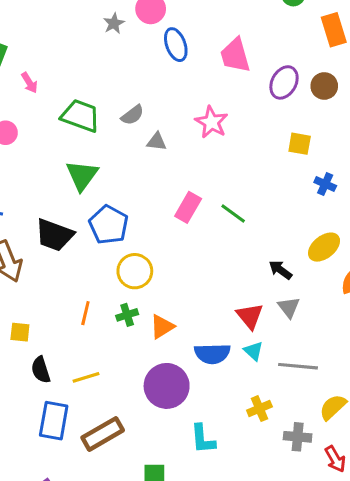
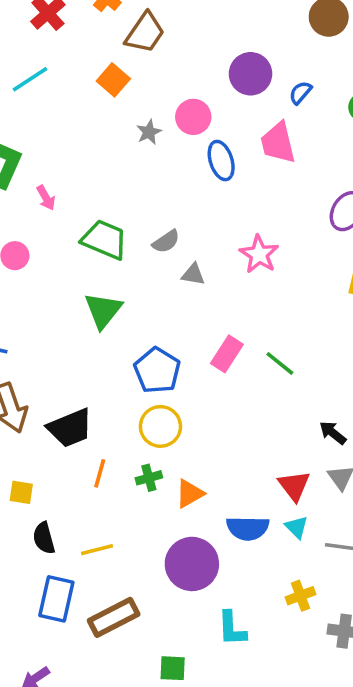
pink trapezoid: (235, 55) -> (278, 143), moved
blue pentagon: (109, 225) -> (157, 371), moved
black trapezoid: (54, 235) -> (70, 428), moved, turned -45

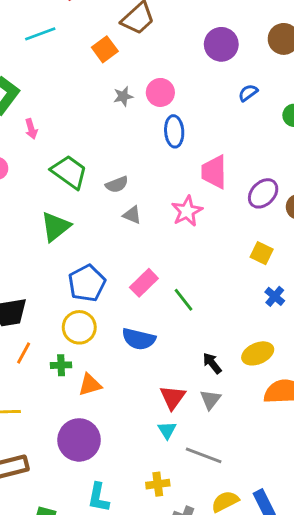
purple circle: (251, 74) -> (221, 44), moved
pink trapezoid: (278, 143) -> (214, 172), moved
blue semicircle: (248, 528) -> (139, 339), moved

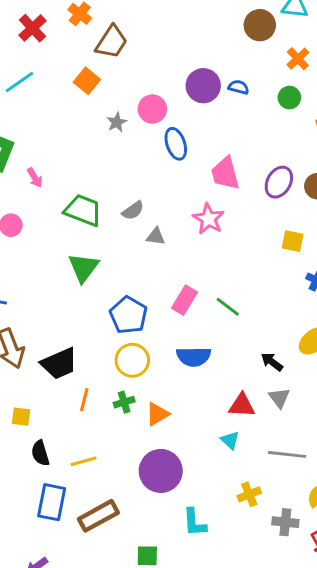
purple circle: (221, 44) -> (203, 86), moved
blue semicircle: (248, 93) -> (239, 87), turned 66
red triangle: (173, 397) -> (242, 405), turned -48
cyan triangle: (167, 430) -> (230, 440), moved

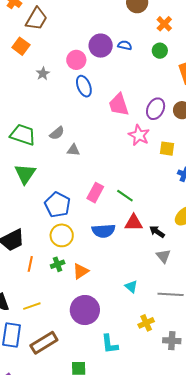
pink circle: (152, 109) -> (76, 60), moved
pink star: (209, 219) -> (139, 135), moved
red triangle: (242, 405) -> (134, 223), moved

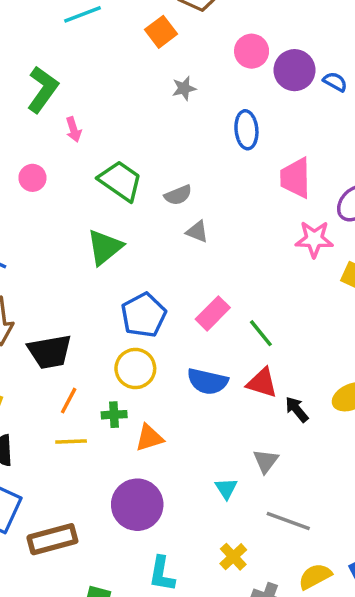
pink circle: (76, 60) -> (252, 51), moved
pink star: (139, 135) -> (314, 239), turned 30
gray triangle: (163, 256) -> (266, 461), moved
yellow line: (32, 306) -> (71, 442), moved
yellow cross: (146, 323) -> (233, 557), turned -35

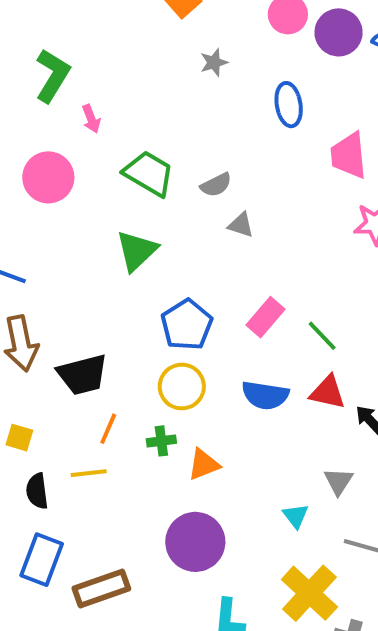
pink circle: (32, 178) -> (48, 177), size x1.6
yellow line: (71, 442) -> (89, 473), moved
yellow cross: (233, 557) -> (309, 593), size x1.8

